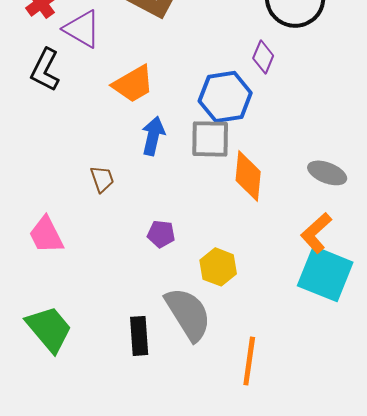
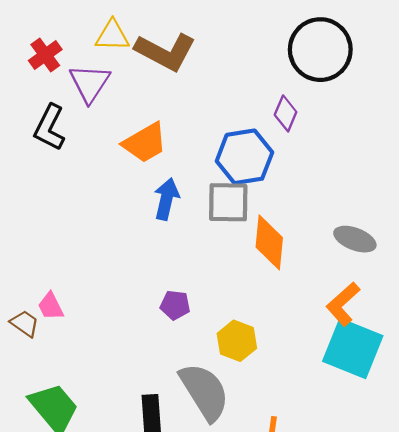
purple triangle: (82, 29) -> (90, 83), turned 33
brown trapezoid: (102, 179) -> (25, 324), moved, turned -36
pink trapezoid: (46, 235) -> (51, 306), size x0.7

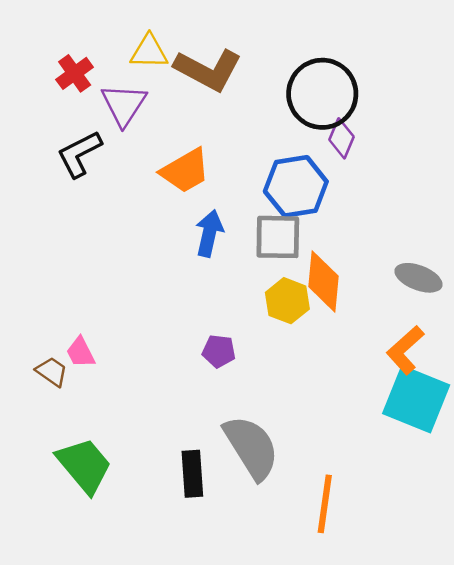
black circle: (320, 50) -> (322, 94), moved
black L-shape: (50, 128) -> (79, 154), turned 36
yellow hexagon: (237, 341) -> (287, 301), moved

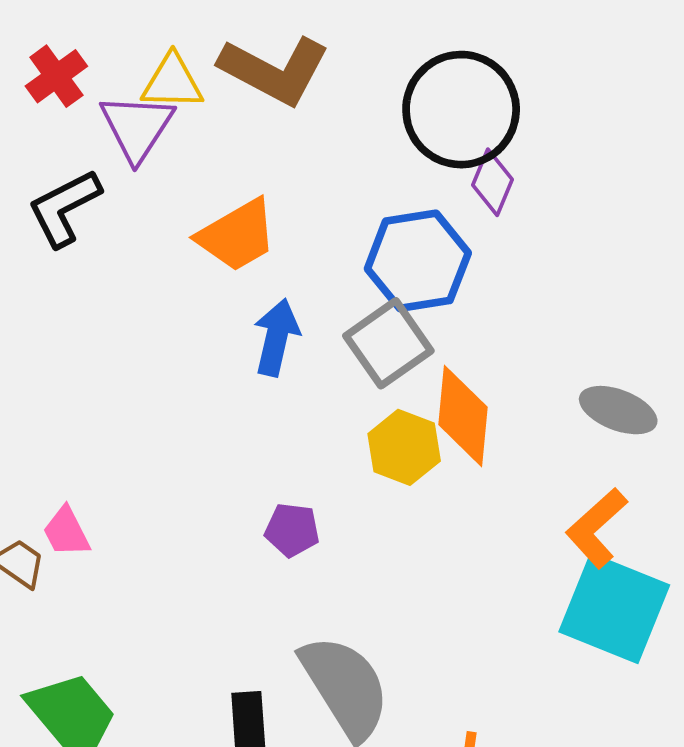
yellow triangle: (149, 52) -> (172, 82), moved
gray square: (278, 237) -> (388, 343), turned -36

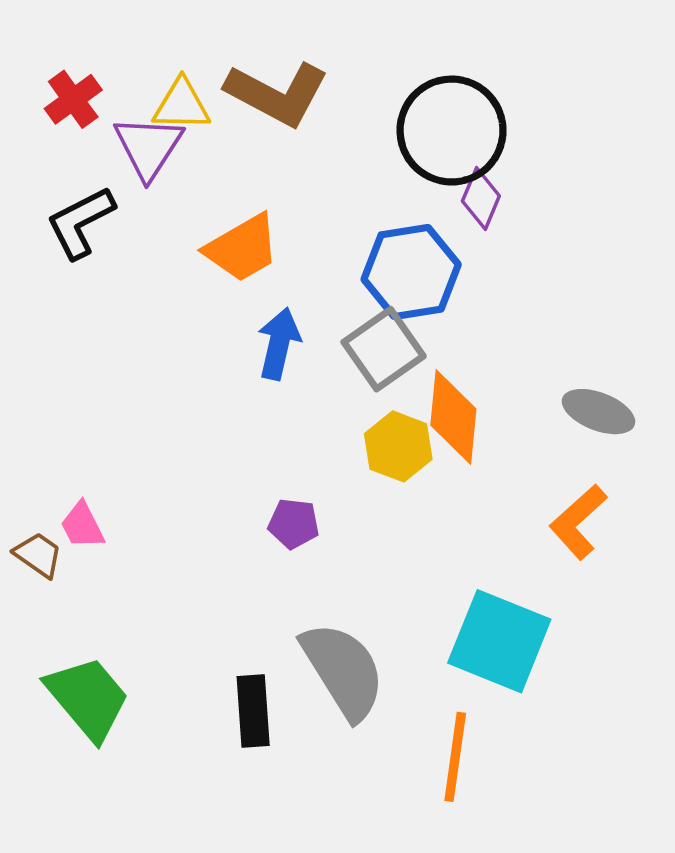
cyan square: (614, 608) -> (499, 641), moved

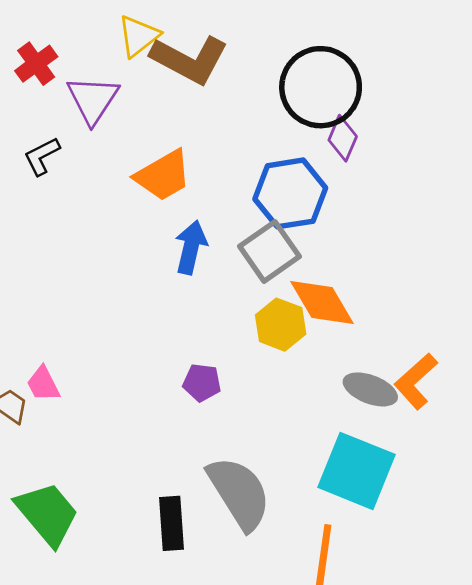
yellow triangle: (182, 105) -> (138, 36), moved, turned -39
black L-shape: (80, 222) -> (42, 156), size x0.7
gray ellipse: (598, 412) -> (370, 389), moved
orange diamond: (453, 417) -> (322, 302), turned -36

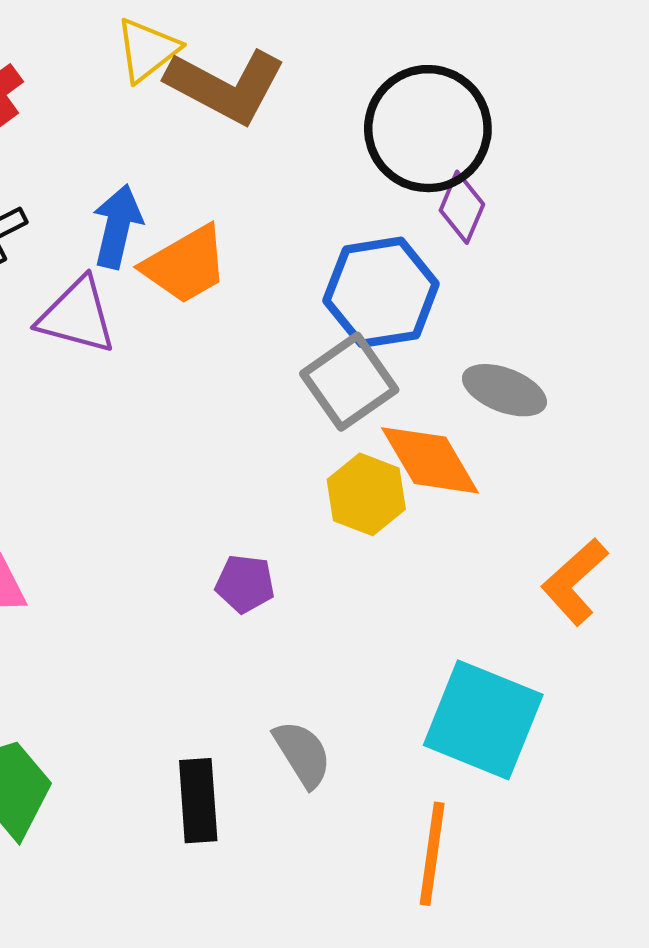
purple triangle: (93, 100) -> (77, 316), moved, turned -48
blue arrow: (191, 247) -> (117, 226), moved
gray ellipse: (370, 389) -> (504, 390), moved
gray semicircle: (239, 493) -> (302, 754), size x0.6

